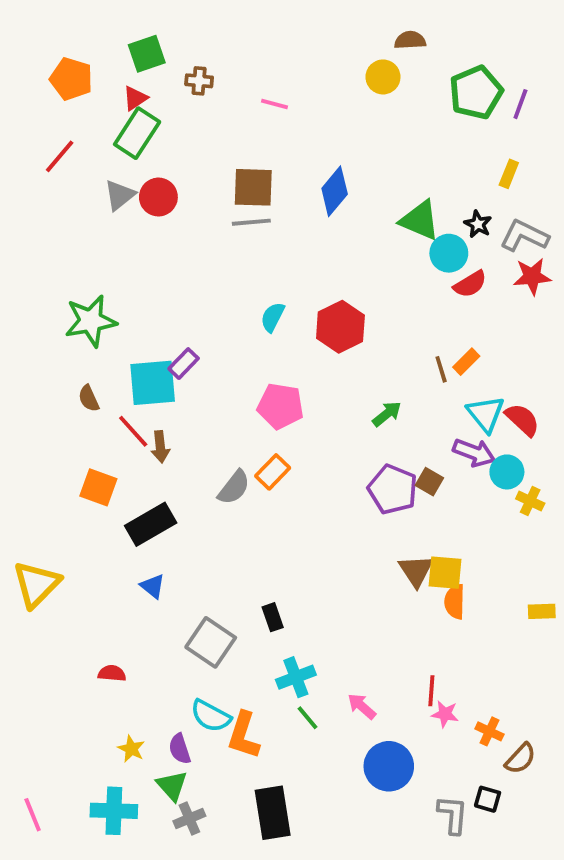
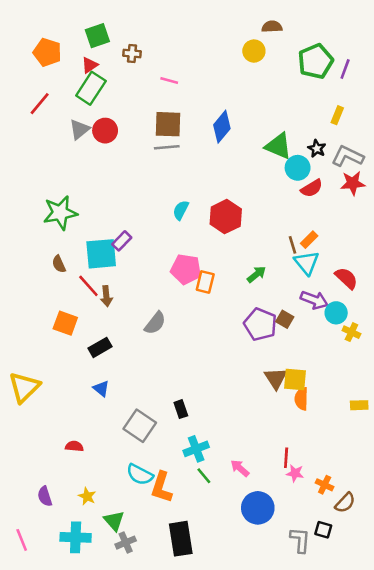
pink line: (275, 104) -> (169, 81), moved
cyan triangle: (486, 414) -> (307, 263), moved
orange rectangle: (273, 472) -> (205, 282), moved, turned -30
black rectangle: (151, 524) -> (100, 347), size x0.7
purple semicircle: (180, 749) -> (45, 496), moved

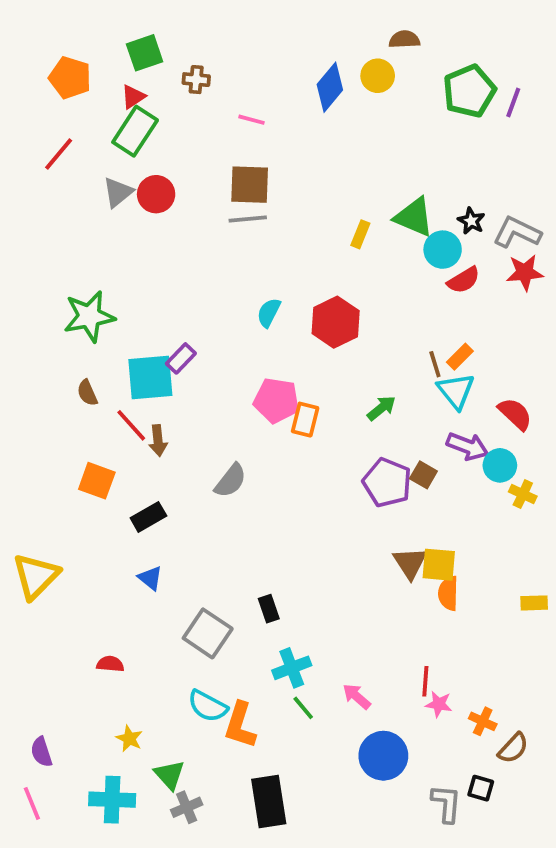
yellow rectangle: (337, 115) -> (360, 234), moved
blue diamond: (222, 127) -> (330, 87), moved
purple semicircle: (45, 496) -> (41, 752), moved

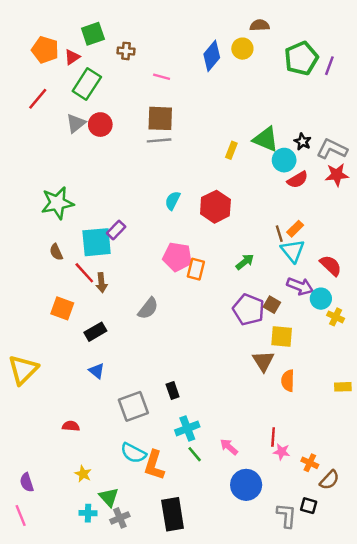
red triangle: (133, 97) -> (72, 57), moved
yellow square: (439, 565) -> (282, 337), moved
gray square: (208, 633) -> (133, 406), turned 36
cyan cross: (112, 800) -> (88, 513), moved, size x0.6

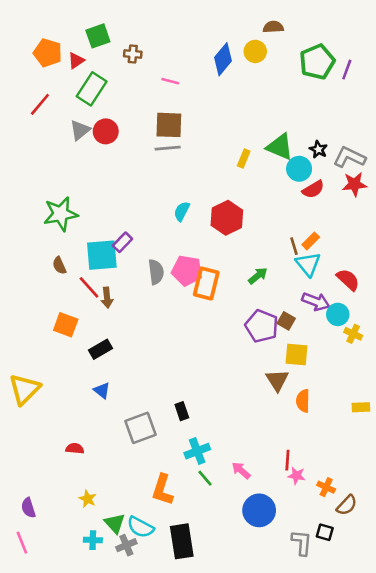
orange rectangle: (196, 269) -> (206, 283), size x1.4
gray semicircle: (148, 308) -> (156, 272), moved, turned -45
cyan semicircle: (133, 453) -> (141, 527), moved

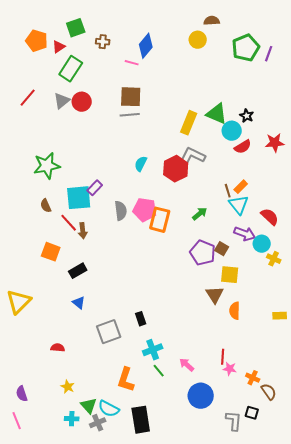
blue diamond: (223, 59) -> (146, 46), moved
red line: (40, 104) -> (28, 98), moved
gray L-shape: (349, 157) -> (193, 156), moved
yellow rectangle: (244, 158) -> (189, 123), size x1.6
brown semicircle: (347, 505) -> (269, 392), turned -78

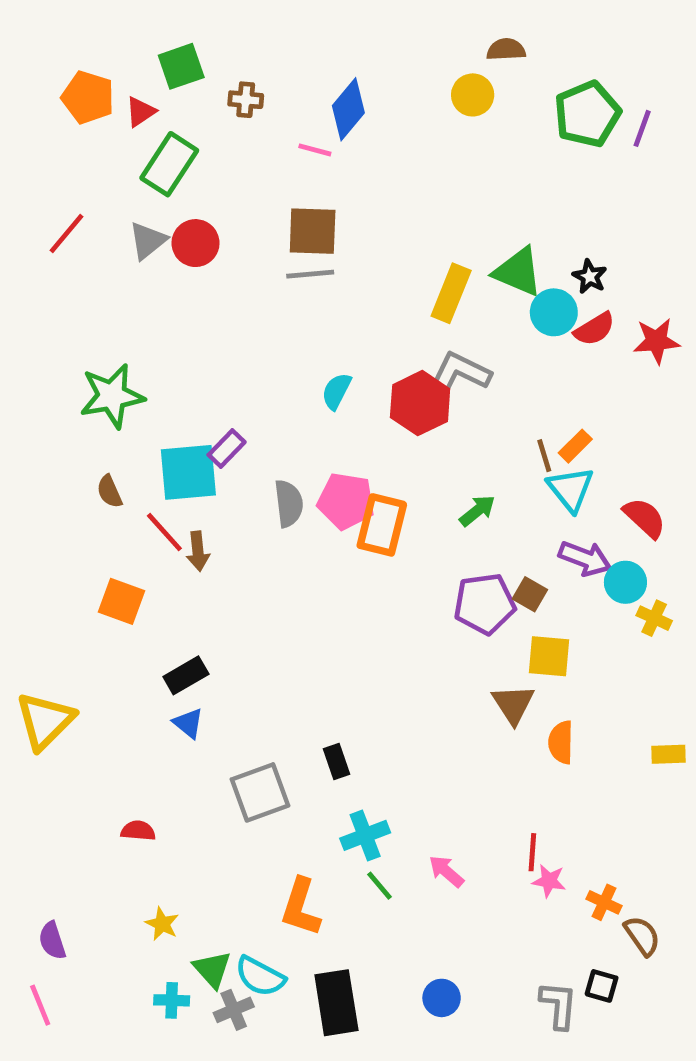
red semicircle: (243, 147) -> (594, 329), moved
purple pentagon: (203, 253) -> (485, 604), turned -30
black rectangle: (78, 271) -> (186, 675), moved
blue circle: (201, 396) -> (442, 998), moved, size x0.6

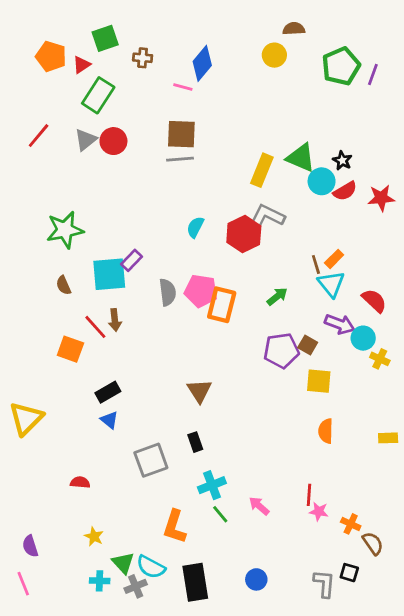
red line: (164, 532) -> (95, 327), moved
brown triangle: (513, 704) -> (199, 391), moved

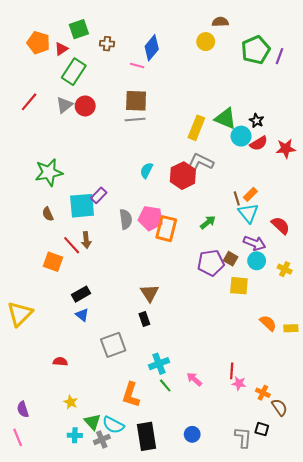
cyan circle: (363, 338) -> (257, 261), moved
orange semicircle: (326, 431) -> (268, 323), moved, turned 132
black rectangle: (195, 442) -> (144, 319), moved

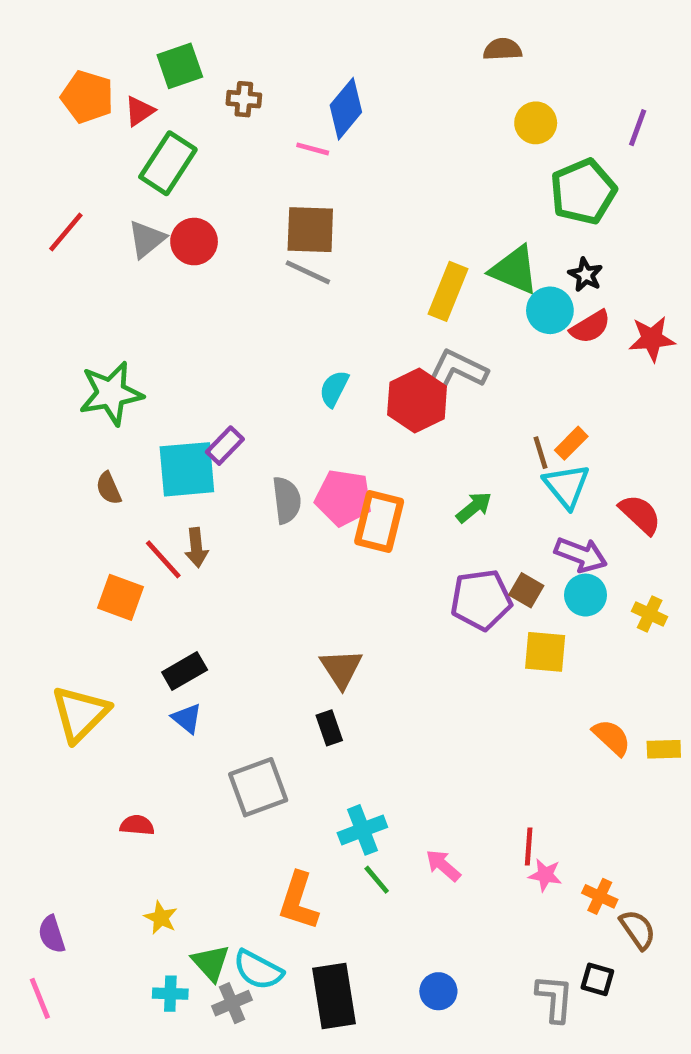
yellow circle: (206, 42) -> (536, 123), moved
green pentagon: (256, 50) -> (583, 192), moved
gray line: (135, 119) -> (308, 272), turned 30
yellow triangle: (20, 314) -> (80, 714), moved

